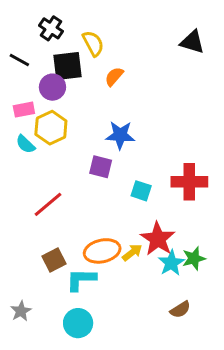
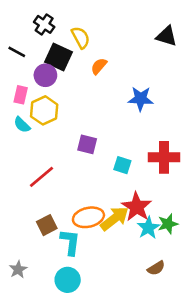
black square: (68, 66) -> (58, 57), turned 32
pink rectangle: (24, 110) -> (21, 95), turned -66
blue star: (120, 135) -> (141, 99), moved
yellow arrow: (132, 252) -> (114, 219), size x1.6
cyan L-shape: (81, 279) -> (70, 242), turned 96

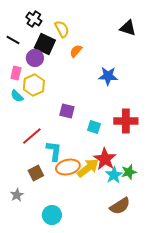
cyan L-shape: (70, 242) -> (54, 151), moved
brown semicircle: (156, 268) -> (120, 206), size x1.5
gray star: (18, 269) -> (17, 195), moved

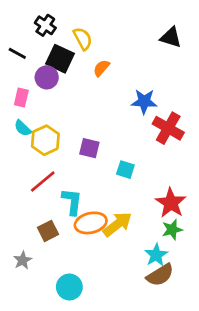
yellow hexagon: (34, 85) -> (45, 140), moved
red cross: (126, 121) -> (168, 128), moved, turned 30
red star: (105, 159) -> (171, 203), moved
cyan star: (114, 175) -> (156, 255), moved

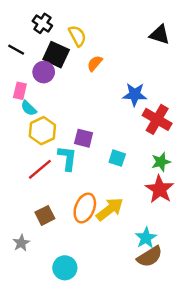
cyan semicircle: (23, 128) -> (29, 108), moved
cyan L-shape: (72, 202) -> (67, 158), moved
orange ellipse: (91, 223) -> (85, 208), turned -56
green star: (172, 230) -> (161, 162), moved

